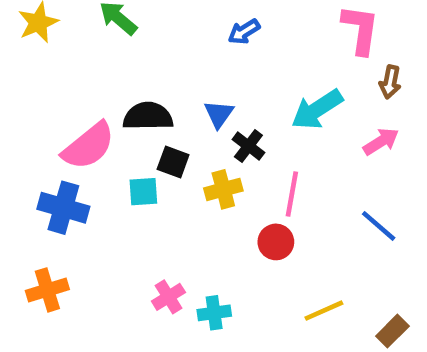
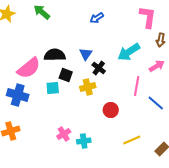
pink line: (292, 194) -> (137, 86), moved

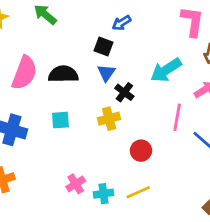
pink semicircle: (29, 68) -> (24, 73), moved, turned -30
black square: (66, 75) -> (104, 46), moved
yellow line: (132, 140) -> (138, 192), moved

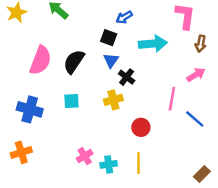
cyan arrow: (166, 70) -> (153, 44), moved, turned -152
black semicircle: (63, 74) -> (74, 62), turned -55
yellow line: (138, 192) -> (138, 163), turned -66

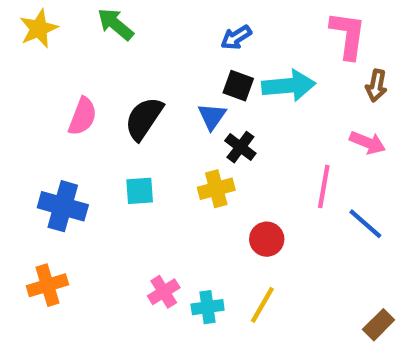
black square: (109, 38) -> (238, 86), moved
pink semicircle: (40, 60) -> (83, 116), size x0.7
pink arrow: (196, 75) -> (368, 143), turned 54
yellow line: (138, 163) -> (262, 305), turned 30

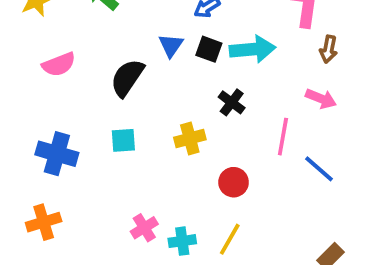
pink semicircle: (83, 116) -> (59, 64), moved, turned 48
blue triangle: (212, 116) -> (171, 45), moved
black cross: (240, 147) -> (232, 102), moved

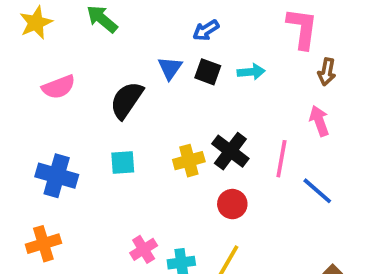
cyan arrow: (253, 49) -> (251, 72), size x0.6
pink arrow: (321, 99) -> (319, 121), turned -132
black cross: (232, 102) -> (230, 151), moved, size x1.4

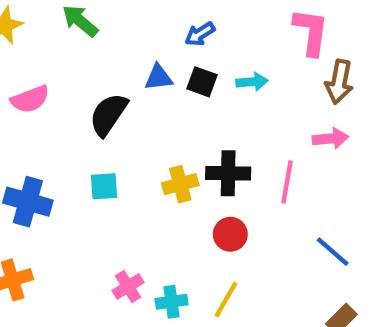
blue triangle: (170, 68) -> (158, 77), turned 48
brown arrow: (327, 72) -> (339, 82), size x1.4
pink arrow: (319, 121) -> (330, 138), turned 104
black cross: (230, 151) -> (228, 173), turned -36
blue line: (317, 191) -> (333, 252), moved

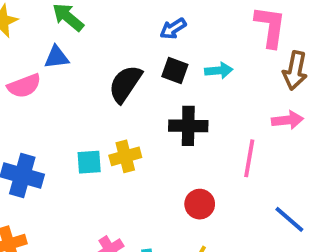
blue triangle: (158, 77) -> (57, 57), moved
black semicircle: (108, 114) -> (125, 84), moved
black cross: (228, 173) -> (188, 126), moved
yellow cross: (180, 184) -> (125, 156), moved

